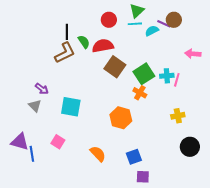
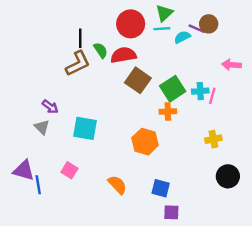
red circle: (109, 20) -> (131, 24), size x1.5
orange cross: (140, 93) -> (168, 112), turned -32
blue square: (134, 157) -> (161, 188), turned 35

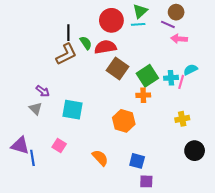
brown circle: (209, 24) -> (176, 12), moved
cyan semicircle: (182, 37) -> (190, 70), moved
pink arrow: (231, 65) -> (179, 39), moved

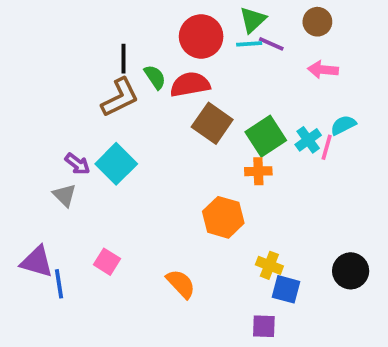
purple line: (168, 24) -> (271, 44), moved
cyan cross: (171, 78) -> (308, 140), turned -32
cyan square: (72, 110) -> (116, 164), moved, turned 35
yellow cross: (182, 119) -> (269, 265), moved, turned 32
blue square: (137, 161) -> (286, 289), moved

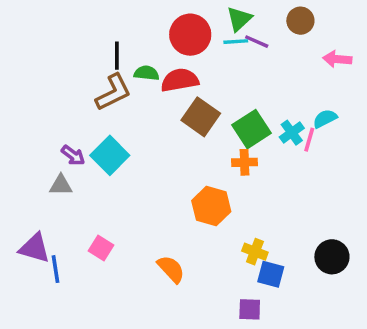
pink arrow: (323, 70) -> (337, 59), moved
green semicircle: (155, 77) -> (146, 73), turned -50
gray triangle: (65, 195) -> (61, 185), turned -45

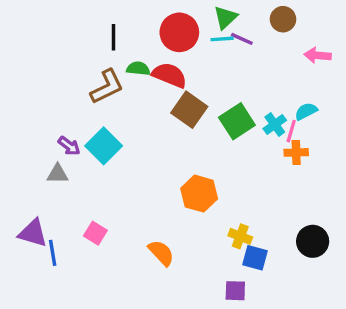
black line: (117, 56) -> (114, 37), moved
red semicircle: (180, 80) -> (169, 75), turned 32
orange cross: (244, 162) -> (296, 152), moved

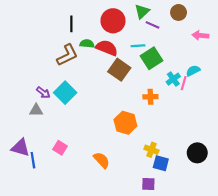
cyan line: (222, 39) -> (138, 46), moved
green square: (237, 121) -> (151, 58), moved
orange cross: (296, 152) -> (150, 97), moved

